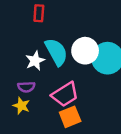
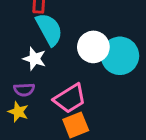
cyan semicircle: (56, 52) -> (49, 29), moved
white star: (35, 61) -> (34, 59), turned -30

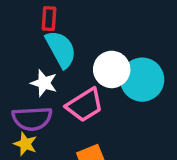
purple semicircle: (24, 90) -> (32, 119), size x1.6
pink trapezoid: (70, 98) -> (85, 105), moved

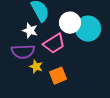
yellow star: (25, 144) -> (36, 67), moved

